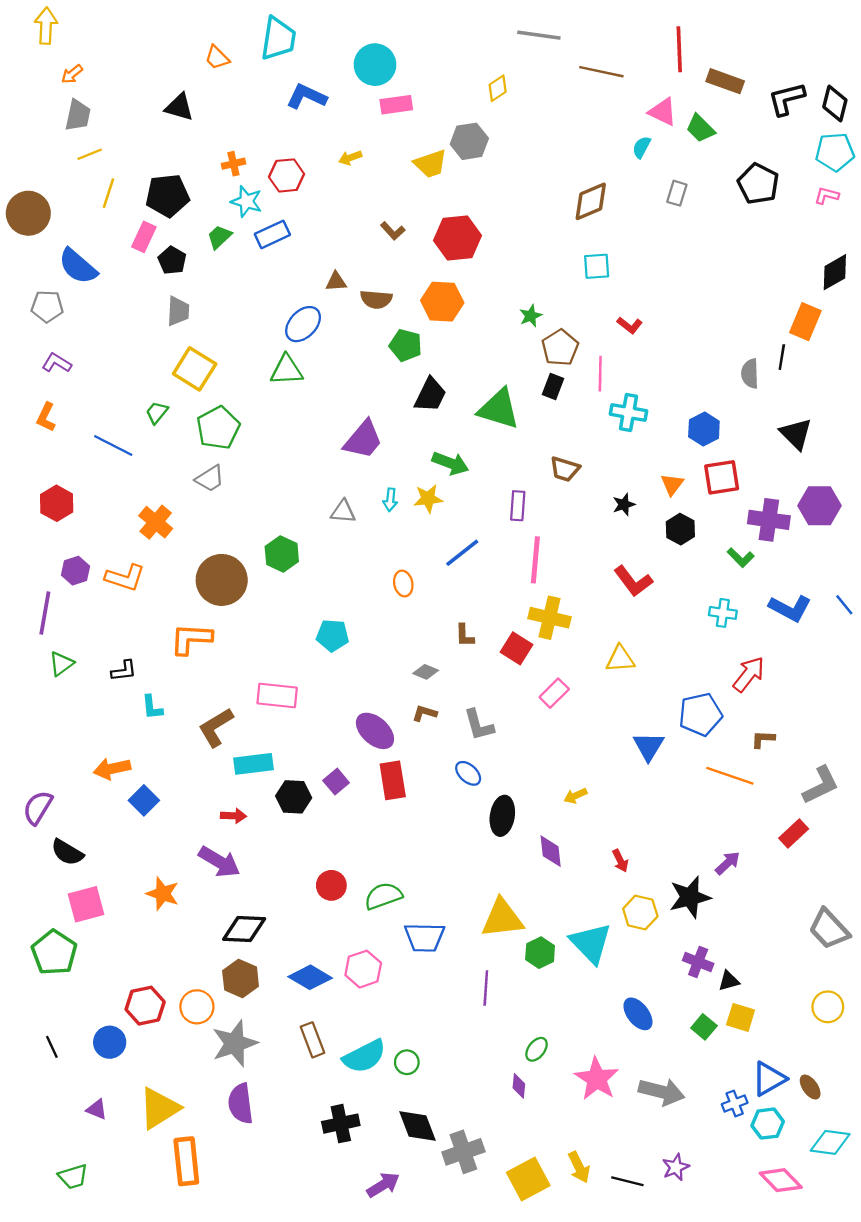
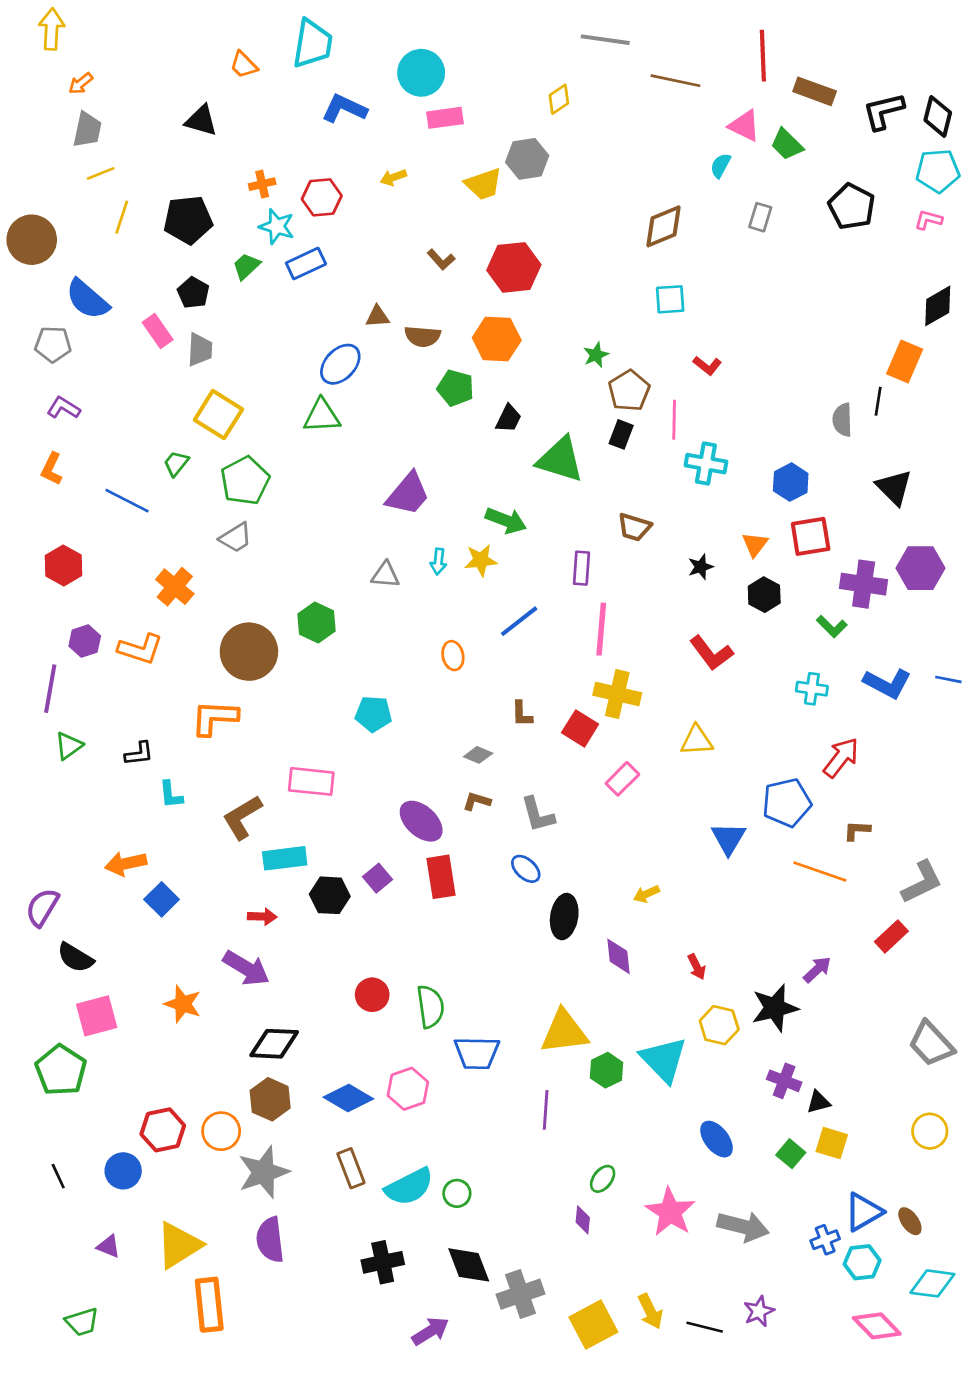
pink rectangle: (144, 237) -> (158, 331), moved, turned -60
black trapezoid: (430, 395) -> (509, 418), moved, size x0.7
blue line: (844, 605) -> (948, 679), turned -40
green semicircle: (383, 896) -> (430, 1007), turned 102

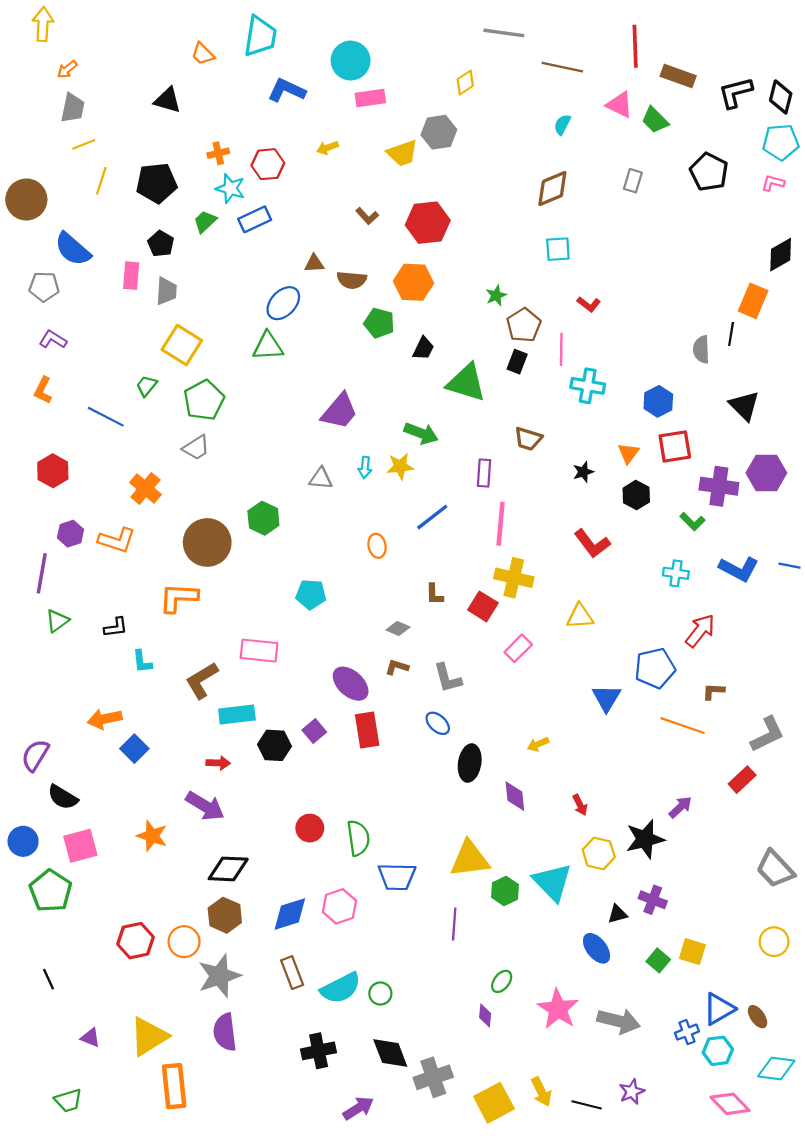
cyan semicircle: (720, 165) -> (562, 125), moved
pink rectangle: (158, 331) -> (131, 276), turned 40
blue diamond: (348, 1098) -> (290, 914), turned -48
black triangle: (819, 1102) -> (617, 914), moved
blue circle: (123, 1171) -> (23, 841), moved

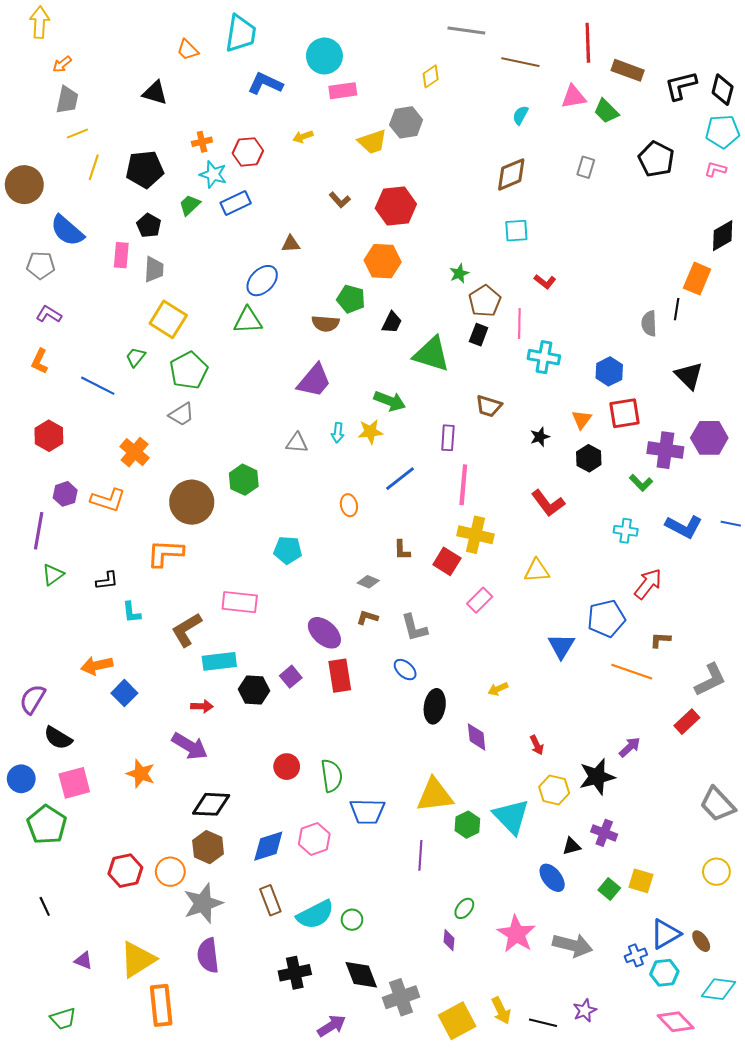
pink triangle: (620, 105) -> (574, 97), turned -36
brown semicircle: (352, 280) -> (325, 323), moved

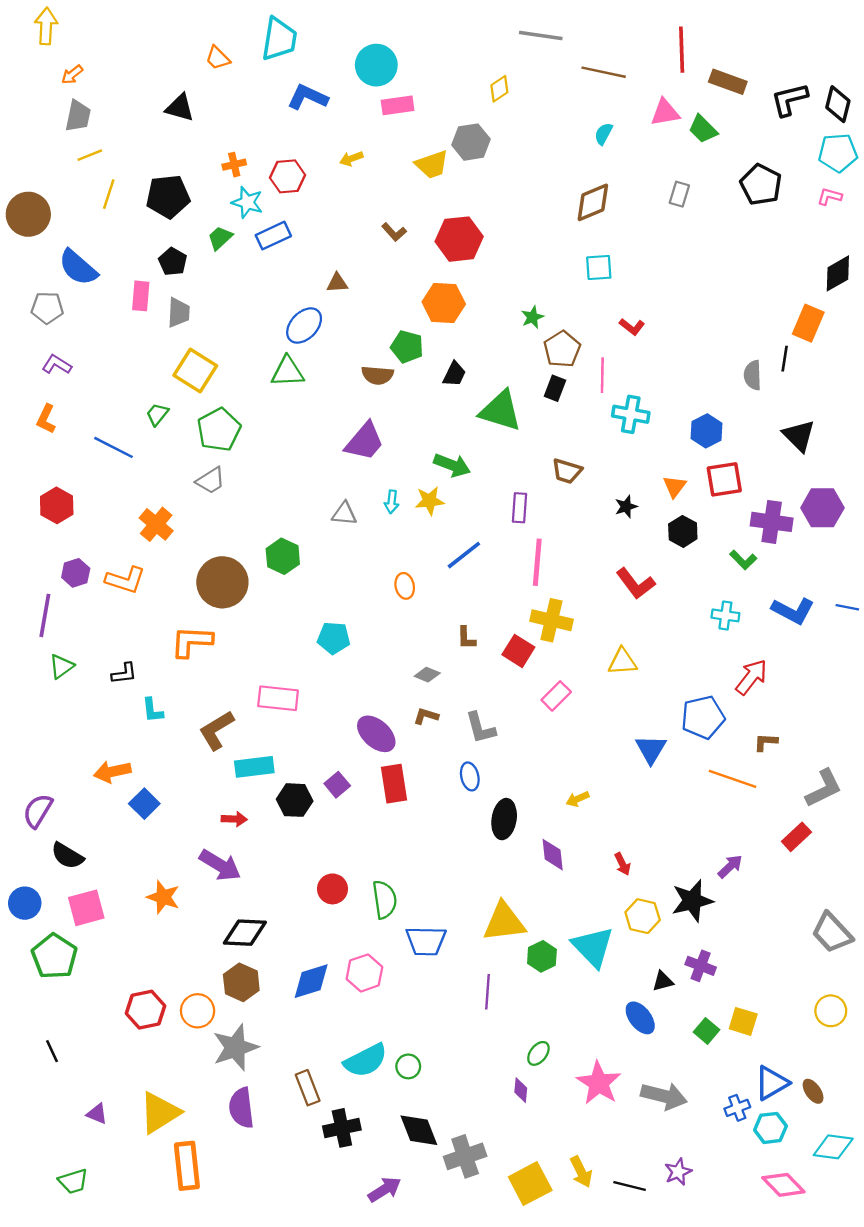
blue ellipse: (405, 670) -> (470, 776), turned 35
brown rectangle: (270, 900) -> (308, 1088), moved

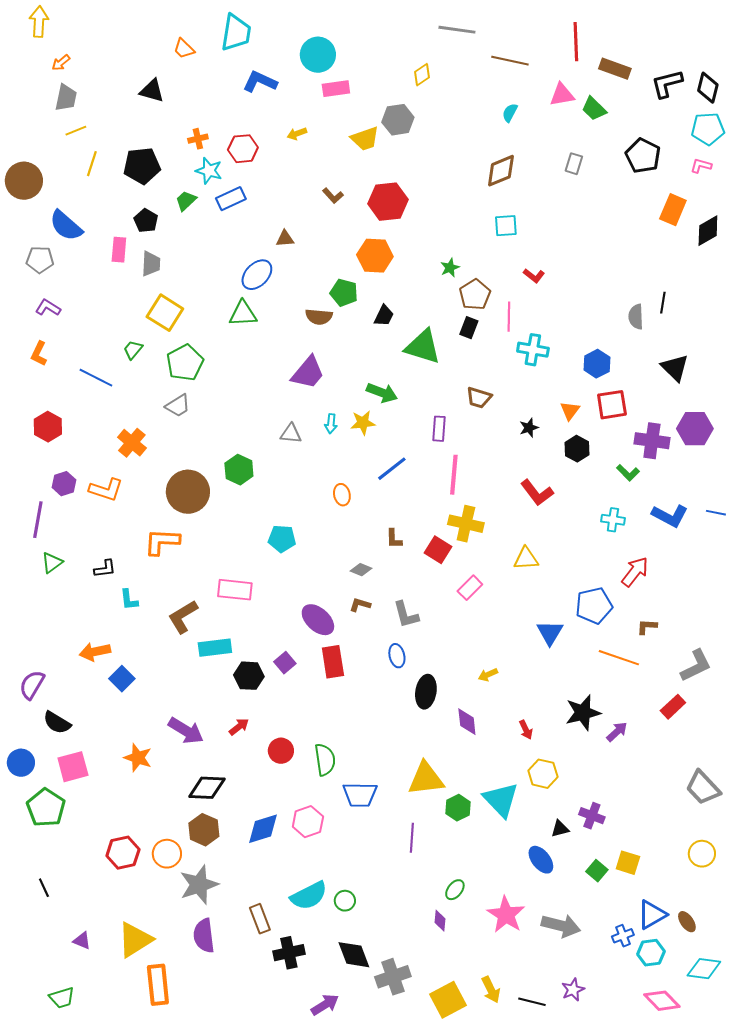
orange rectangle: (808, 323) -> (673, 210), moved
red arrow: (234, 819) -> (239, 727), moved, turned -40
black star: (692, 901) -> (583, 713), moved

